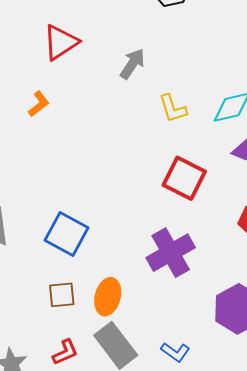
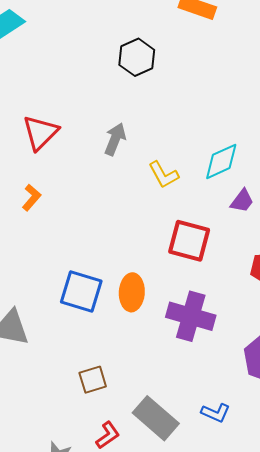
blue square: (67, 234) -> (81, 291), moved
purple cross: (171, 253) -> (191, 316), turned -33
orange ellipse: (108, 297) -> (132, 292), moved

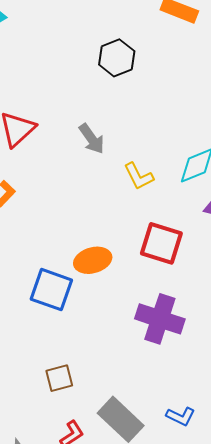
gray arrow: (115, 139) -> (92, 139), turned 120
orange ellipse: (132, 292) -> (93, 260), moved, turned 69

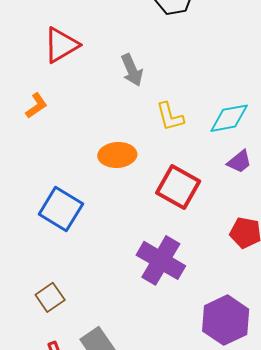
orange ellipse: (93, 260) -> (117, 155), moved
brown square: (59, 378) -> (50, 297), turned -32

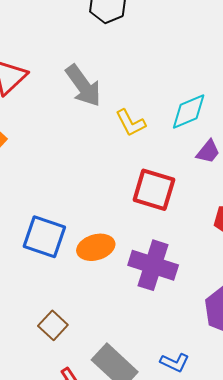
gray arrow: (132, 70) -> (83, 86), size x1.4
orange ellipse: (117, 155) -> (96, 247), moved

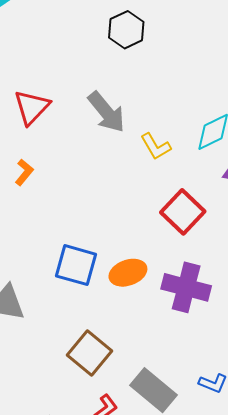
red square: (154, 190) -> (183, 212), turned 30
brown square: (53, 325) -> (90, 353), size x1.5

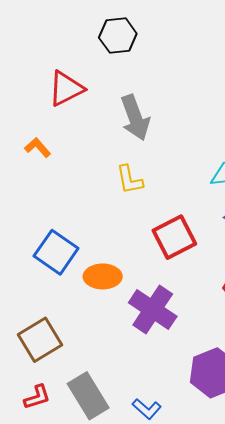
black hexagon: (126, 30) -> (118, 36), moved
yellow L-shape: (156, 146) -> (129, 180), moved
orange L-shape: (24, 172) -> (38, 148), turned -100

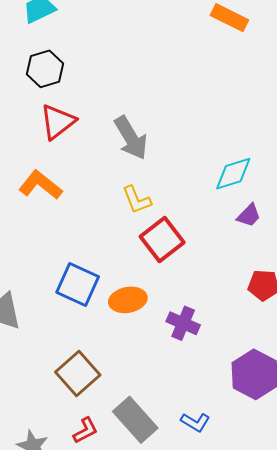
black hexagon: (118, 36) -> (45, 69), moved
orange L-shape: (38, 148) -> (40, 185), size x1.6
red square: (174, 237) -> (162, 239), moved
purple cross: (153, 309) -> (183, 323), size x0.7

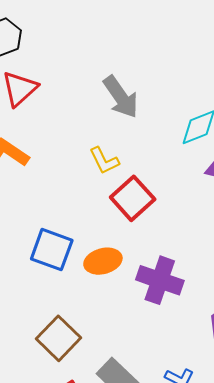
gray arrow: (131, 138) -> (121, 97), moved
purple cross: (183, 323) -> (160, 280), size x1.4

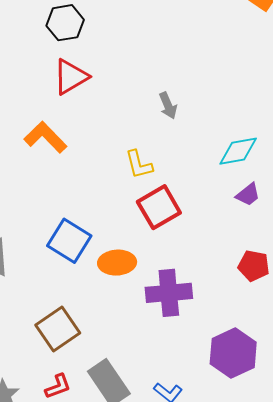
gray arrow: (121, 97) -> (168, 105), size x0.6
purple cross: (160, 280) -> (169, 293), turned -36

